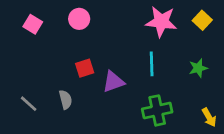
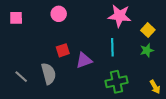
yellow square: (202, 20) -> (148, 30), moved
pink square: (33, 24) -> (16, 18), moved, turned -32
gray semicircle: (65, 100) -> (49, 74), size x1.5

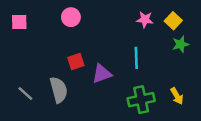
pink star: (119, 16) -> (145, 20), size x0.6
yellow square: (148, 30) -> (173, 21), moved
green star: (147, 50) -> (181, 44), moved
yellow arrow: (155, 87) -> (177, 96), moved

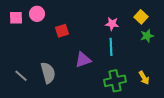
pink circle: (71, 17) -> (37, 14), moved
pink star: (145, 20) -> (112, 24), moved
red square: (76, 61) -> (62, 31), moved

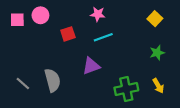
pink star: (112, 24) -> (98, 14), moved
green star: (147, 36) -> (157, 53), moved
cyan line: (111, 47) -> (103, 37), moved, turned 72

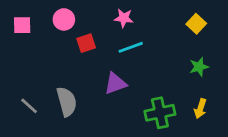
pink circle: (40, 15) -> (64, 19), moved
yellow arrow: (158, 86) -> (200, 109), turned 48

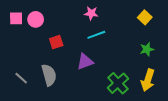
pink circle: (64, 19) -> (36, 19), moved
red square: (86, 43) -> (56, 42), moved
yellow arrow: (200, 109) -> (148, 80), size x1.5
green cross: (160, 113) -> (118, 83), turned -30

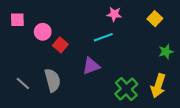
pink star: (91, 13) -> (114, 14), moved
pink circle: (36, 19) -> (43, 32), moved
red square: (56, 42) -> (60, 45), turned -32
green star: (147, 49) -> (166, 52), moved

